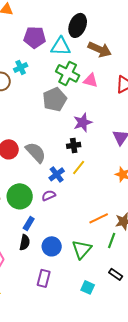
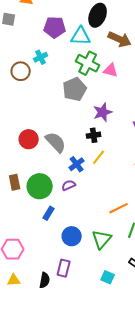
black semicircle: (25, 242) -> (45, 280), moved

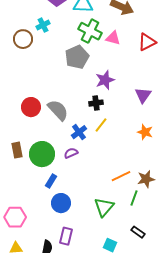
blue circle: (72, 236) -> (61, 203), moved

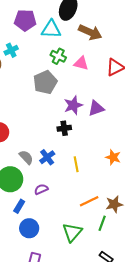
green cross: (90, 31) -> (58, 56), size x0.7
purple triangle: (143, 95) -> (96, 108), moved, turned 36
gray semicircle: (58, 110) -> (26, 157), moved, size x0.7
yellow line: (101, 125) -> (76, 164), moved, turned -49
purple semicircle: (71, 153) -> (41, 189), moved

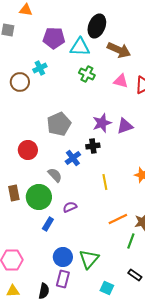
pink triangle: (81, 63) -> (121, 81), moved
gray pentagon: (45, 82) -> (59, 124), moved
blue cross: (47, 157) -> (73, 158), moved
blue circle: (29, 228) -> (63, 257), moved
green triangle: (72, 232) -> (89, 259), moved

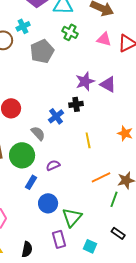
gray pentagon: (59, 124) -> (42, 51), moved
purple triangle: (125, 126) -> (108, 84), turned 48
blue circle: (63, 257) -> (48, 203), moved
purple rectangle: (63, 279) -> (59, 239), moved, turned -30

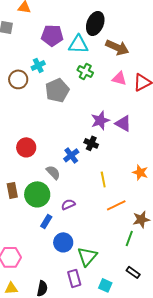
black cross: (76, 104) -> (91, 143), turned 32
orange line: (101, 177) -> (116, 205), moved

